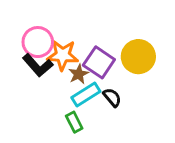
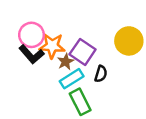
yellow circle: (138, 57) -> (129, 41), moved
black semicircle: (112, 97) -> (101, 74), moved, turned 56
green rectangle: (74, 122) -> (80, 102), moved, size x1.5

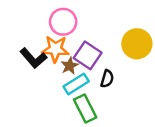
pink circle: (31, 35) -> (63, 22), moved

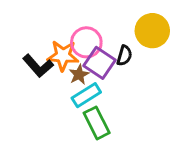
pink circle: (63, 22) -> (86, 42), moved
yellow circle: (137, 44) -> (152, 31), moved
black semicircle: (107, 79) -> (124, 56), moved

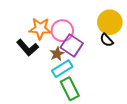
orange star: (63, 56) -> (40, 29), moved
black semicircle: (124, 56) -> (107, 40), moved, turned 120

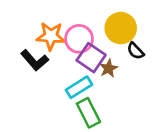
yellow circle: (110, 22) -> (121, 28), moved
brown star: (57, 54) -> (109, 68), moved

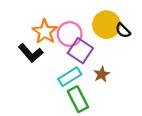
orange star: (51, 36) -> (45, 32), turned 30
black semicircle: (135, 51) -> (123, 31), moved
brown star: (109, 68) -> (102, 74), moved

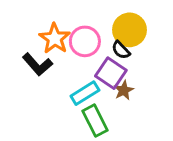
black semicircle: (123, 31) -> (121, 50), moved
purple square: (80, 51) -> (111, 73), moved

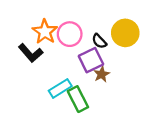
yellow circle: (130, 30) -> (125, 33), moved
purple square: (111, 73) -> (91, 60), turned 30
cyan rectangle: (85, 93) -> (60, 88), moved

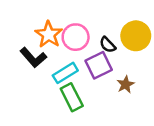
brown star: (102, 74) -> (126, 84), moved
cyan rectangle: (60, 88) -> (65, 73), moved
green rectangle: (78, 99) -> (72, 97), moved

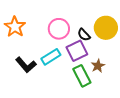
orange star: (49, 35) -> (15, 27), moved
black L-shape: (33, 58) -> (26, 65), moved
green rectangle: (72, 97) -> (82, 76), moved

